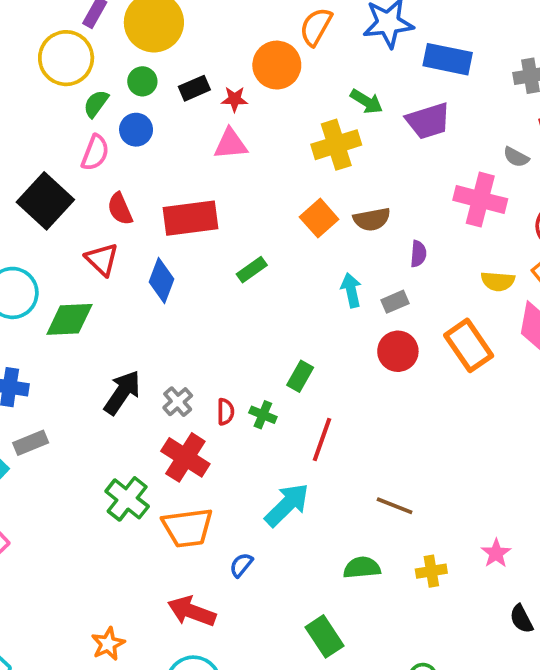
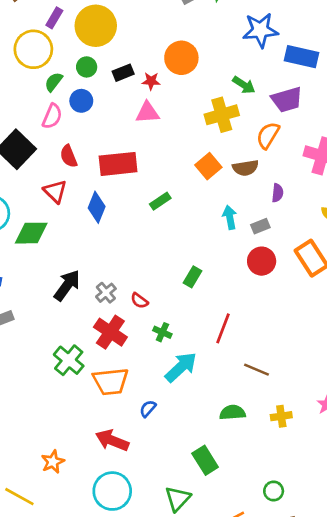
orange semicircle: (316, 27) -> (268, 135), moved
red semicircle: (226, 412) -> (139, 301), turned 126
green cross: (263, 415) -> (162, 332), moved
red line: (322, 440) -> (223, 328), moved

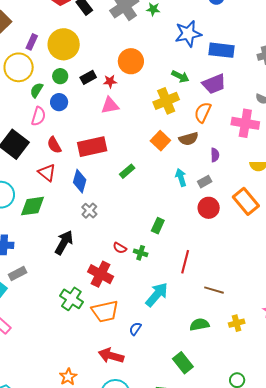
gray cross: (106, 293) -> (89, 211), moved
green cross: (162, 332) -> (141, 253), moved

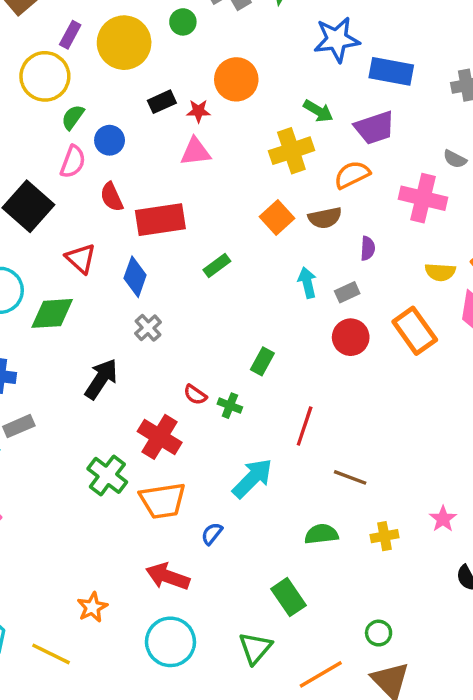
green circle: (60, 76) -> (183, 22), moved
orange semicircle: (203, 112) -> (352, 175), turned 35
red semicircle: (54, 145) -> (112, 197), moved

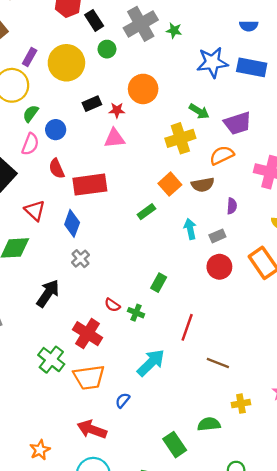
blue rectangle: (391, 71) -> (252, 67), moved
green rectangle: (217, 265) -> (146, 212), moved
green semicircle: (321, 534) -> (209, 424), moved

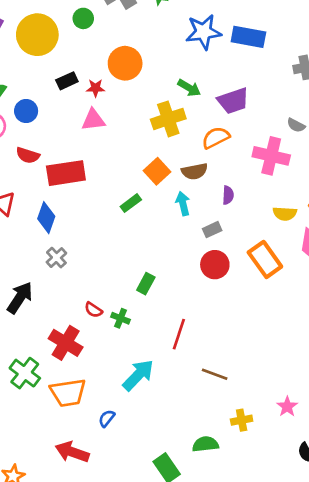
red semicircle: (57, 169) -> (28, 155), turned -48
cyan arrow: (190, 229) -> (183, 204), moved

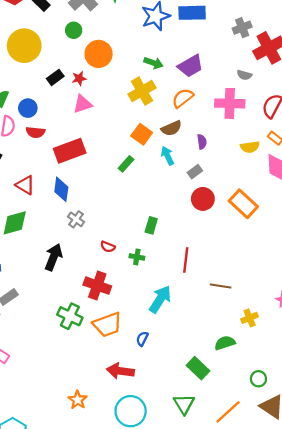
green circle: (83, 18) -> (74, 30), moved
red semicircle: (28, 155) -> (35, 132), moved
orange rectangle: (265, 260) -> (243, 204), moved
red semicircle: (93, 310) -> (108, 247), moved

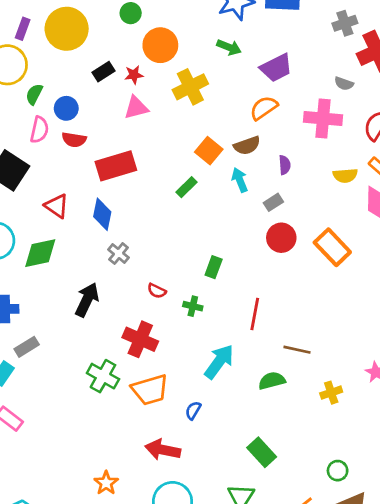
green arrow: (153, 63) -> (229, 47), moved
yellow cross: (142, 91) -> (190, 87), moved
green semicircle: (225, 343) -> (272, 381), moved

